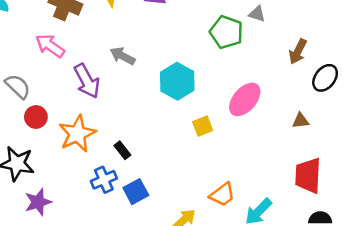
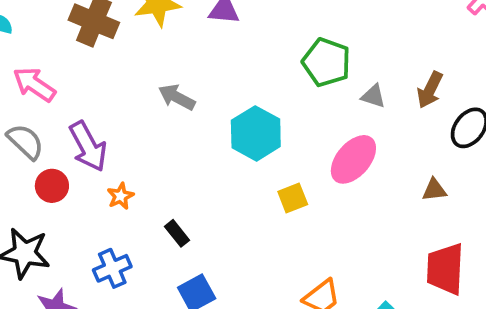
gray triangle: (257, 14) -> (373, 96), moved
pink arrow: (50, 46) -> (34, 84), moved
purple arrow: (87, 81) -> (88, 146), moved
orange star: (77, 134) -> (120, 196), moved, size x0.5
blue cross: (104, 180) -> (112, 268), moved

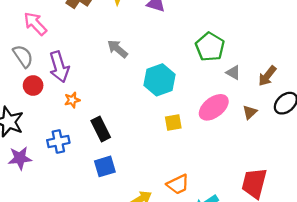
brown triangle: (434, 190) -> (250, 112), moved, turned -49
black rectangle: (177, 233) -> (101, 129), size x1.5

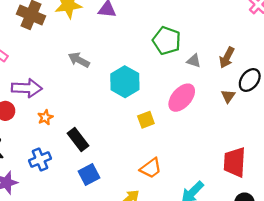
purple arrow: (59, 67) -> (27, 88), turned -60
brown triangle: (250, 112) -> (228, 96), moved
orange trapezoid: (178, 184) -> (151, 168), moved

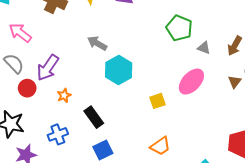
cyan hexagon: (125, 82) -> (119, 70), moved
purple arrow: (27, 88) -> (48, 68), turned 120

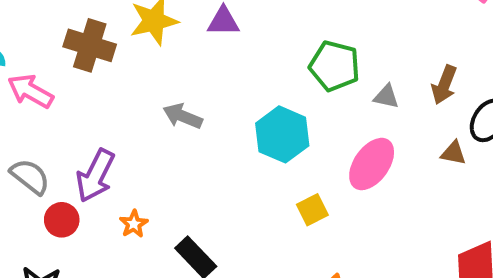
pink arrow: (20, 33) -> (30, 91), moved
cyan hexagon: (119, 70) -> (282, 134), moved
brown triangle: (235, 82) -> (453, 153), turned -48

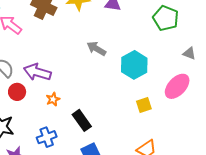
green pentagon: (335, 66) -> (166, 18), moved
gray arrow: (183, 116) -> (96, 49), moved
purple arrow: (95, 176) -> (37, 72), turned 72

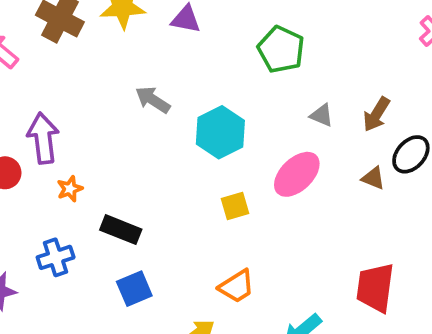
purple arrow: (37, 72) -> (43, 138), turned 64
black rectangle: (82, 120) -> (121, 230), turned -35

